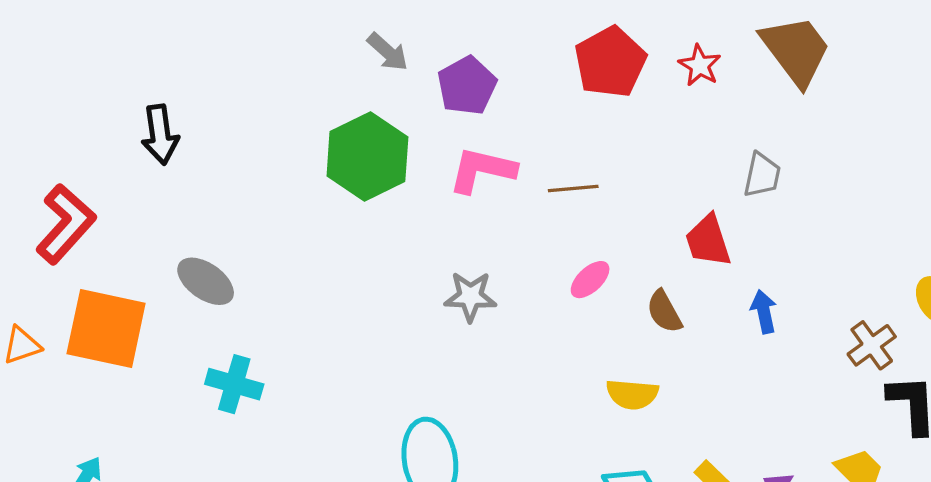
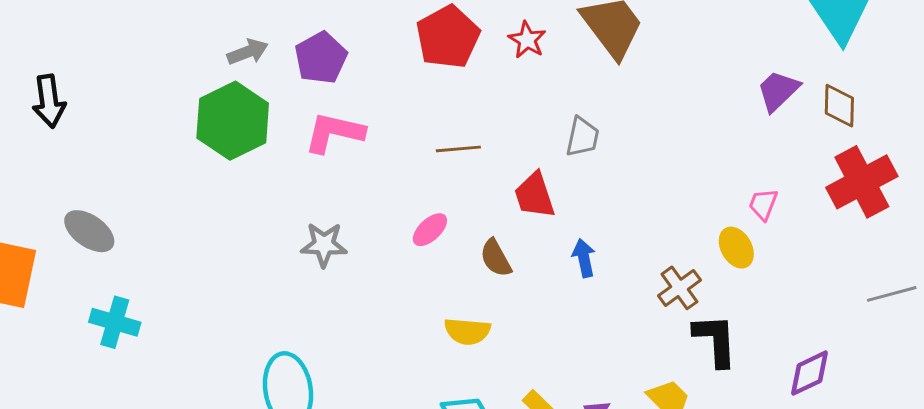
gray arrow: (388, 52) -> (248, 52), moved, turned -63
brown line: (573, 189) -> (458, 149), moved

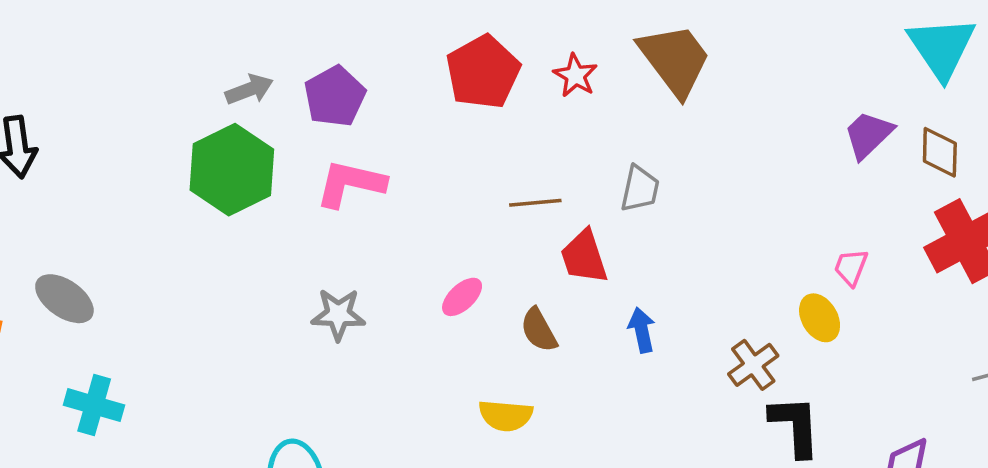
brown line: (458, 149) -> (535, 203), moved

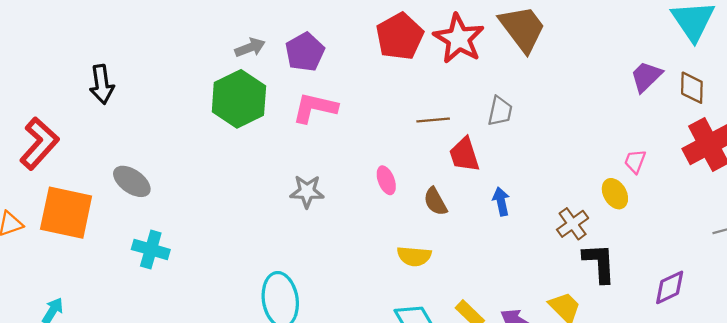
red star: (575, 75) -> (459, 39), size x1.8
pink ellipse: (462, 297) -> (386, 180), turned -68

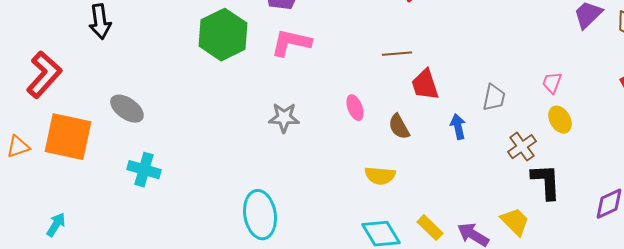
gray trapezoid: (500, 111) -> (494, 98), moved
pink trapezoid: (635, 161) -> (552, 83), moved

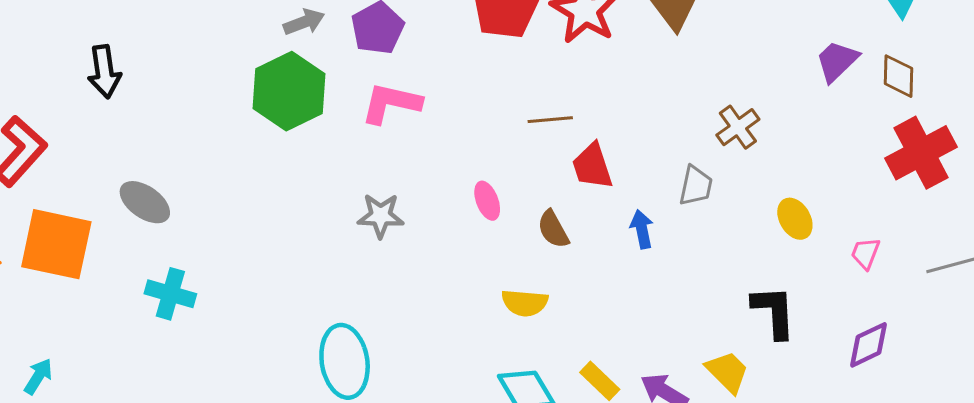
pink trapezoid: (552, 83) -> (865, 253), moved
brown cross: (522, 147) -> (738, 127), moved

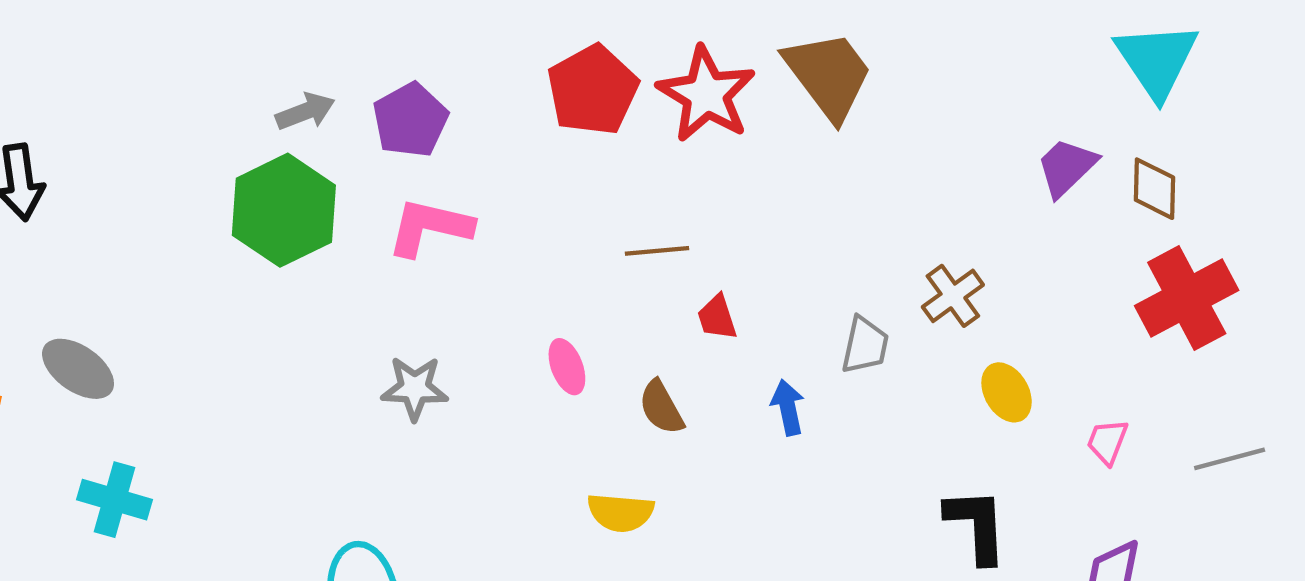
brown cross: (738, 127) -> (953, 296), moved
red trapezoid: (592, 166) -> (717, 317), size x0.7

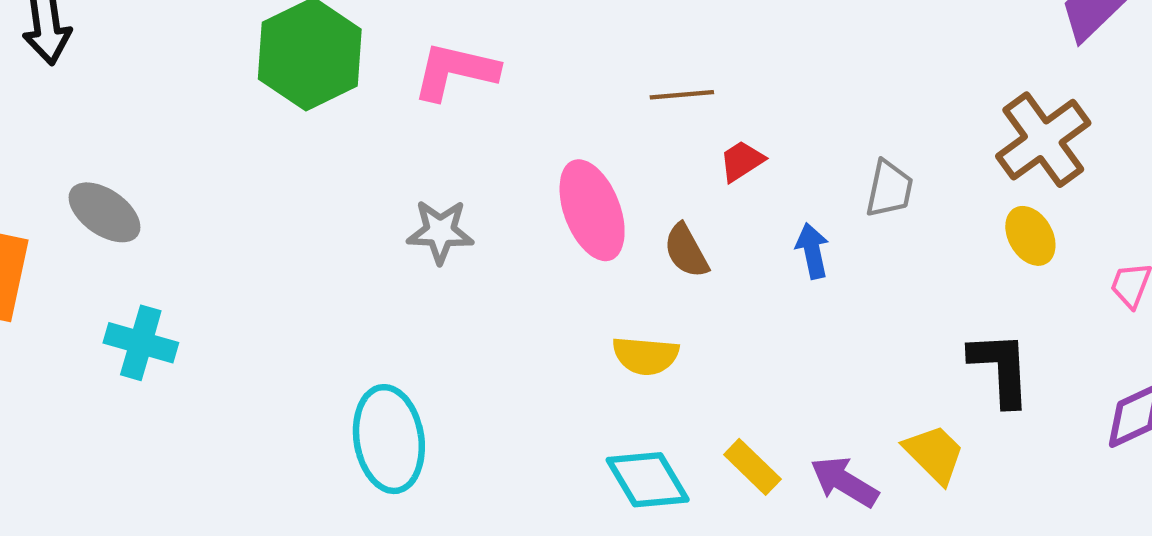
brown cross: (953, 296) -> (1043, 140), moved, size x1.5
red trapezoid: (717, 317) -> (742, 161), turned 75
pink ellipse: (567, 367) -> (592, 210), size x1.8

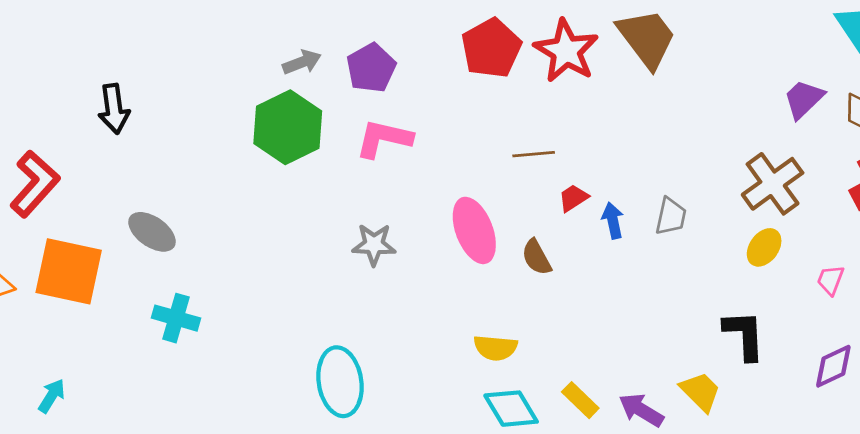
yellow ellipse: (1030, 236) -> (764, 247), turned 66
blue arrow: (812, 251) -> (613, 221), moved
yellow semicircle: (646, 356) -> (496, 348), moved

